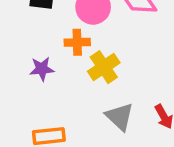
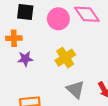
orange cross: (77, 42) -> (14, 38), moved

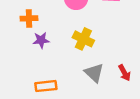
yellow cross: (65, 58) -> (83, 39), turned -30

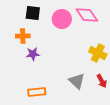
yellow cross: (83, 39) -> (98, 53), moved

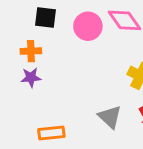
purple star: (33, 54) -> (31, 77), moved

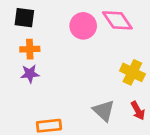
black square: (46, 17) -> (24, 18), moved

